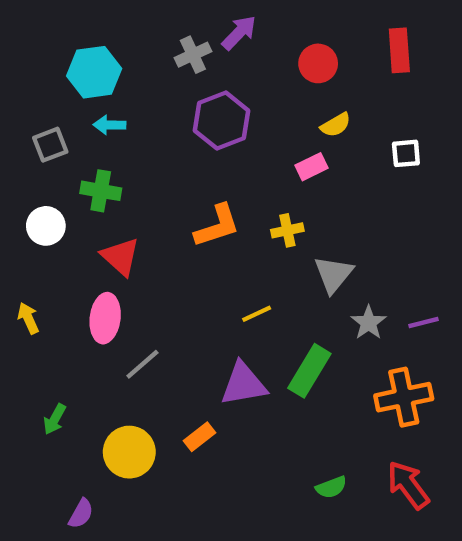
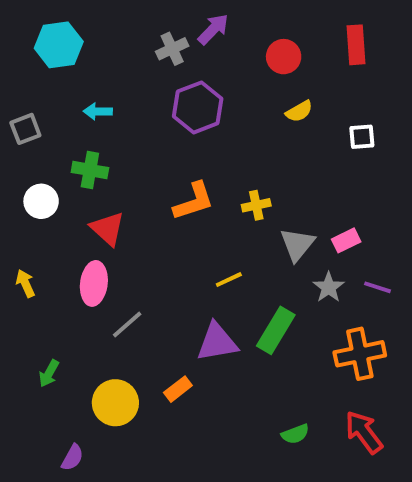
cyan hexagon: (94, 72) -> (59, 45), moved
gray square: (50, 145) -> (25, 129), moved
pink rectangle: (312, 167) -> (346, 240), moved
purple line: (423, 323) -> (377, 287), turned 32

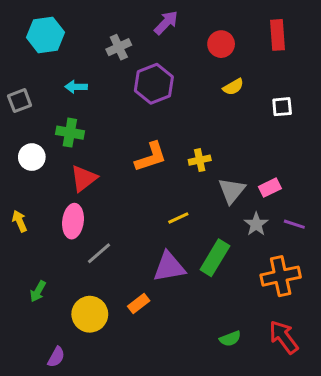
gray cross: (172, 49) -> (119, 47), moved
red triangle: (108, 229) -> (84, 178), turned 40

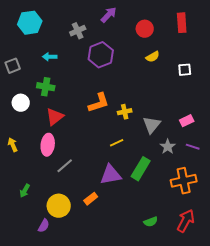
yellow cross: (200, 160) -> (125, 112), moved
pink rectangle: (270, 188) -> (187, 121), moved
red arrow: (284, 337) -> (186, 221), turned 65
purple semicircle: (56, 357) -> (44, 226), moved

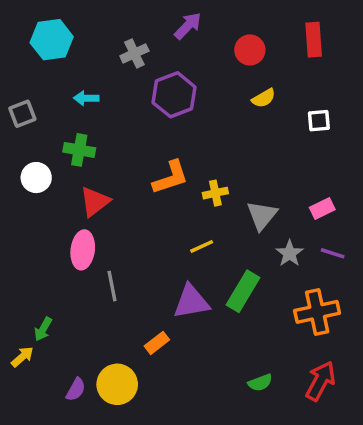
yellow arrow: (13, 145) -> (22, 357), moved, turned 72
gray line: (65, 166) -> (112, 286), turned -60
yellow circle: (59, 206) -> (117, 384), moved

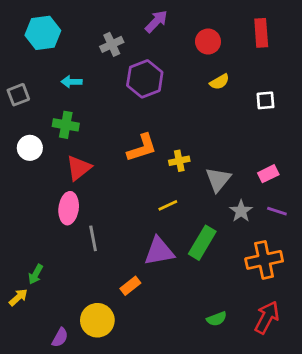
purple semicircle: (76, 389) -> (60, 337), moved

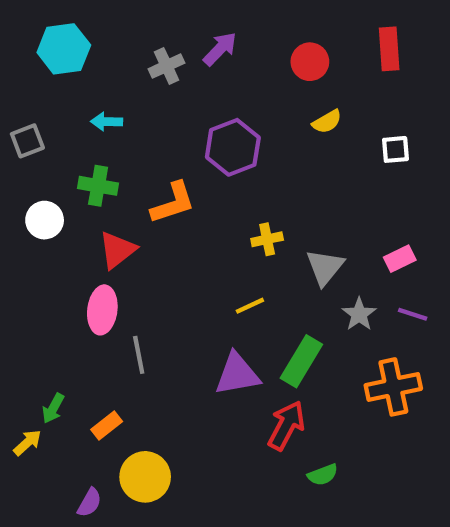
purple arrow: (156, 21) -> (220, 49), moved
purple hexagon: (145, 79) -> (233, 147), moved
orange L-shape: (142, 148) -> (173, 203), moved
orange rectangle: (130, 286) -> (107, 425), moved
red arrow: (267, 317) -> (286, 425), moved

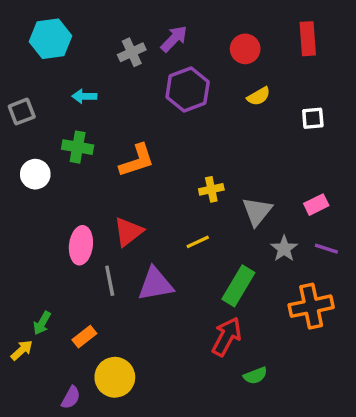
purple hexagon: (233, 147) -> (188, 90), moved
red triangle: (117, 250) -> (128, 232), moved
purple triangle: (237, 374) -> (155, 284), moved

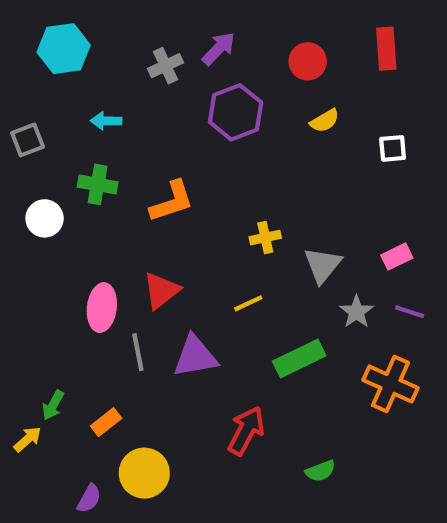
green rectangle: (238, 286) -> (299, 358), turned 33
orange cross: (311, 306) -> (390, 384), turned 36
red arrow: (227, 337) -> (246, 431), moved

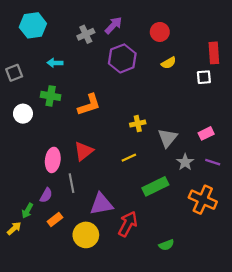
red rectangle: (386, 49) -> (214, 53), moved
purple triangle: (195, 356) -> (101, 204), moved
yellow circle: (144, 473) -> (86, 235), moved
purple semicircle: (89, 499) -> (46, 195), moved

